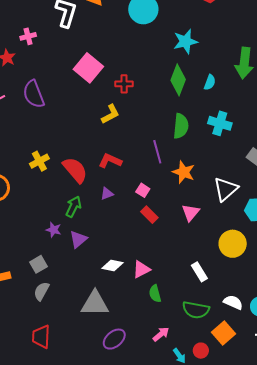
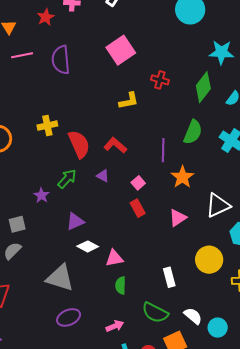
red cross: (124, 84) -> (160, 80), moved
purple triangle: (107, 194) -> (103, 176), turned 32
purple triangle: (78, 239) -> (75, 221), moved

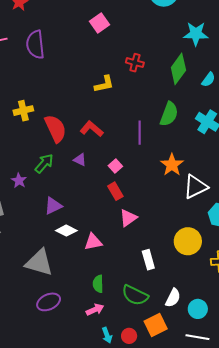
pink square: (121, 50) -> (99, 23), moved, size x0.7
orange star: (182, 177) -> (172, 165), moved
pink triangle: (178, 218) -> (128, 218), moved
green semicircle: (121, 285) -> (98, 284), moved
white semicircle: (193, 316) -> (173, 298), turned 78

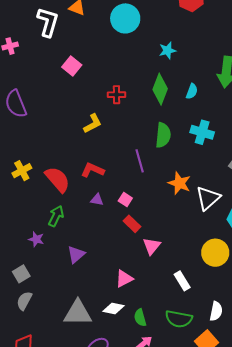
cyan star: (196, 34) -> (167, 51), size x0.7
purple triangle: (80, 160) -> (97, 200), moved
white diamond: (66, 231) -> (113, 308), moved

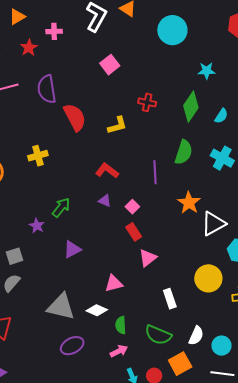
red semicircle: (58, 179) -> (75, 117), moved

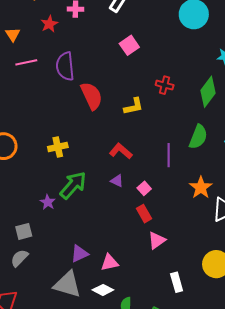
yellow cross: (38, 156) -> (58, 147), moved
green arrow: (61, 207) -> (73, 185), size x1.4
purple triangle: (72, 249) -> (79, 254), moved
pink triangle: (114, 283) -> (110, 263), moved

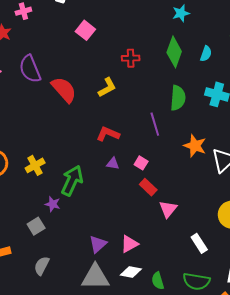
yellow cross: (58, 147) -> (35, 165), moved
gray square: (24, 231) -> (36, 226), moved

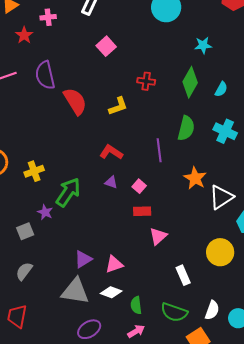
red rectangle: (148, 187) -> (142, 211), turned -54

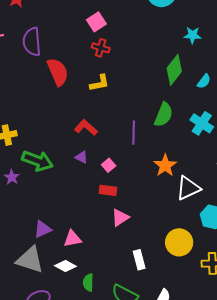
red cross: (146, 81) -> (101, 48), moved
green arrow: (68, 192) -> (37, 161), turned 68

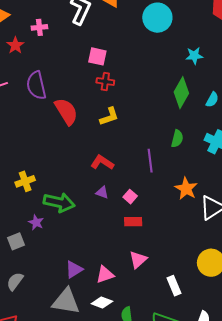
pink square: (96, 22) -> (97, 56), turned -36
green semicircle: (164, 115) -> (177, 139), size x0.7
pink triangle: (120, 217) -> (138, 260), moved

